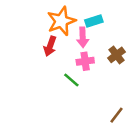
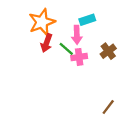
orange star: (61, 21) -> (42, 22), moved
green line: (71, 80) -> (66, 49), moved

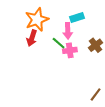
red arrow: (47, 43) -> (32, 38), moved

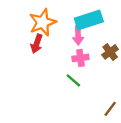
cyan rectangle: (77, 17) -> (89, 20), size x1.6
green line: (59, 43) -> (73, 80), moved

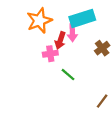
red arrow: (37, 44) -> (60, 40), moved
pink cross: (80, 58) -> (50, 54), moved

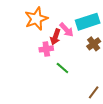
cyan rectangle: (82, 18) -> (88, 22), moved
pink arrow: (72, 33) -> (66, 30), turned -42

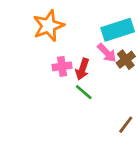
pink arrow: (66, 30) -> (107, 53), moved
red arrow: (55, 37) -> (82, 69), moved

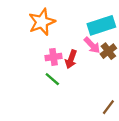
green line: (84, 92) -> (52, 79), moved

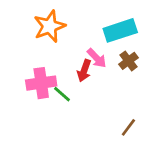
pink arrow: (92, 45) -> (97, 58), moved
pink cross: (53, 57) -> (41, 83), moved, size x1.5

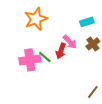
cyan rectangle: (120, 30) -> (87, 22), size x0.6
green line: (62, 94) -> (45, 57), moved

